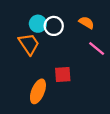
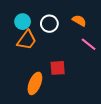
cyan circle: (38, 24) -> (23, 22), moved
orange trapezoid: (29, 44) -> (27, 40), turned 70

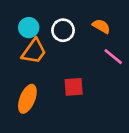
orange ellipse: (35, 83) -> (27, 99), moved

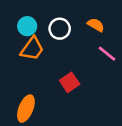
red square: (74, 87) -> (70, 82), turned -30
orange ellipse: (27, 99) -> (26, 109), moved

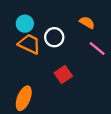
white circle: (60, 29) -> (54, 37), moved
orange trapezoid: (32, 49) -> (29, 44), turned -100

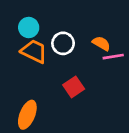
orange semicircle: (87, 23) -> (101, 43), moved
pink line: (97, 49) -> (113, 57), turned -48

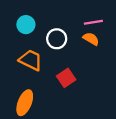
orange trapezoid: (34, 51) -> (31, 60), moved
pink line: (113, 57) -> (93, 22), moved

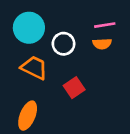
cyan circle: (26, 25) -> (29, 28), size x1.5
orange semicircle: (91, 39) -> (102, 44), turned 147

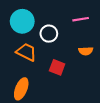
orange semicircle: (102, 44) -> (86, 51), moved
red square: (74, 88) -> (57, 67), turned -35

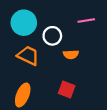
orange semicircle: (86, 51) -> (71, 54), moved
red square: (57, 67) -> (67, 90), moved

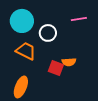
orange semicircle: (71, 54) -> (69, 62), moved
red square: (67, 90) -> (56, 68), moved

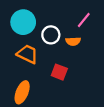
pink line: (79, 19) -> (84, 20), turned -42
orange semicircle: (69, 62) -> (73, 41), moved

